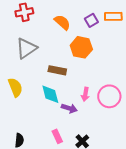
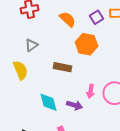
gray triangle: (26, 48) -> (32, 45), size x0.6
yellow semicircle: (15, 87) -> (21, 70), moved
cyan diamond: (50, 94) -> (49, 102), moved

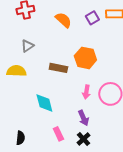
orange hexagon: (87, 44) -> (85, 58), moved
yellow semicircle: (21, 70) -> (16, 71), turned -66
purple arrow: (75, 105) -> (83, 118), moved, turned 49

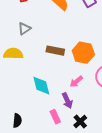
orange hexagon: (85, 58) -> (83, 53), moved
pink arrow: (86, 92) -> (76, 82), moved, turned 40
purple arrow: (83, 118) -> (67, 101), moved

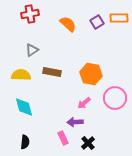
brown rectangle: (55, 51) -> (52, 72), moved
cyan diamond: (41, 86) -> (24, 107), moved
purple arrow: (67, 101) -> (75, 122), turned 112

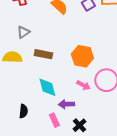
pink arrow: (84, 103) -> (83, 85), moved, turned -112
cyan diamond: (24, 107) -> (47, 87), moved
black semicircle: (25, 142) -> (23, 111), moved

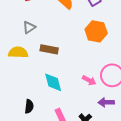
orange hexagon: (82, 56) -> (96, 31), moved
purple arrow: (66, 104) -> (106, 102), moved

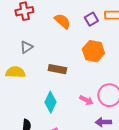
brown rectangle: (49, 49) -> (57, 69), moved
cyan diamond: (53, 82) -> (50, 102), turned 40

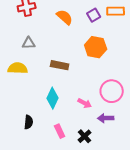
gray triangle: (26, 47) -> (29, 43), turned 32
pink arrow: (86, 100) -> (85, 103), moved

